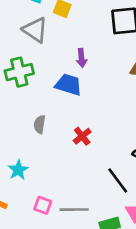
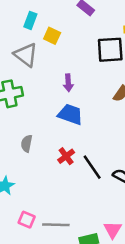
blue trapezoid: (68, 85) -> (70, 114), moved
black line: (118, 181) -> (92, 167), moved

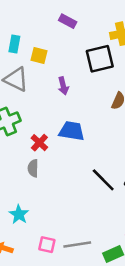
purple arrow: (68, 83) -> (63, 86), moved
red cross: (66, 156) -> (39, 143), moved

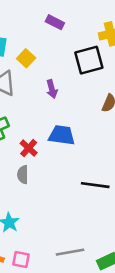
yellow square: (39, 55) -> (26, 58), turned 30
black line: (103, 180) -> (95, 185), turned -36
pink square: (47, 245) -> (21, 260), moved

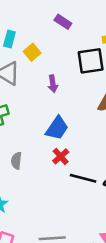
blue trapezoid: (62, 135) -> (57, 128), turned 110
red cross: (29, 148) -> (61, 156), moved

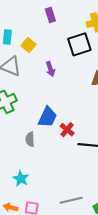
purple rectangle: (63, 22) -> (50, 15), turned 48
blue trapezoid: (57, 128) -> (48, 117), moved

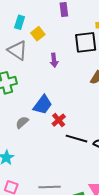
gray semicircle: (30, 139) -> (22, 122), turned 40

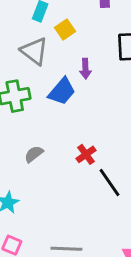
blue trapezoid: (43, 105) -> (62, 91), moved
black line: (76, 139) -> (109, 182), turned 35

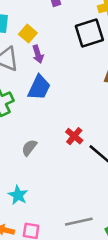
purple arrow: (85, 69) -> (38, 54), moved

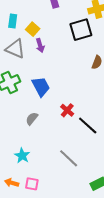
blue trapezoid: (39, 87) -> (41, 87), moved, turned -55
gray line: (79, 222) -> (69, 158), moved, turned 55

